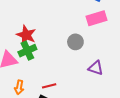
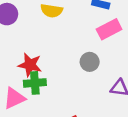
green cross: (27, 51) -> (35, 83), turned 30

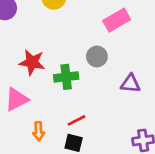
green cross: (35, 83) -> (66, 77), moved

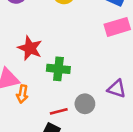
gray circle: (97, 56) -> (85, 104), moved
orange arrow: (39, 131) -> (22, 94), moved

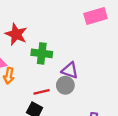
purple triangle: (117, 89) -> (70, 70), moved

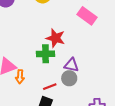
pink rectangle: (95, 16) -> (87, 16), turned 60
red star: (16, 34) -> (55, 38), moved

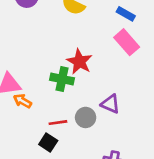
purple triangle: (71, 65) -> (110, 104), moved
orange arrow: (20, 77) -> (22, 101), turned 104

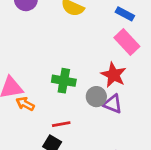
red star: (79, 62) -> (114, 75), moved
gray circle: (86, 117) -> (96, 97), moved

